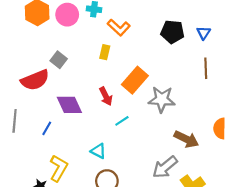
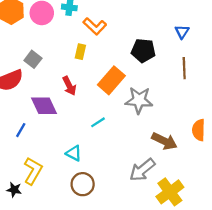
black pentagon: (172, 32) -> (143, 51), moved
red arrow: (106, 96) -> (69, 86), moved

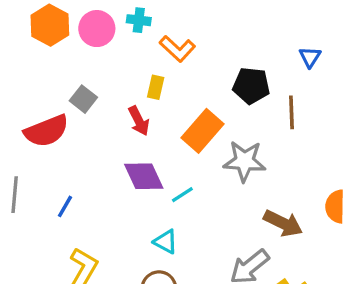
brown line: (184, 68) -> (292, 112), moved
red arrow: (69, 86) -> (139, 121), moved
purple diamond: (44, 106) -> (144, 176), moved
cyan triangle: (74, 153) -> (166, 242), moved

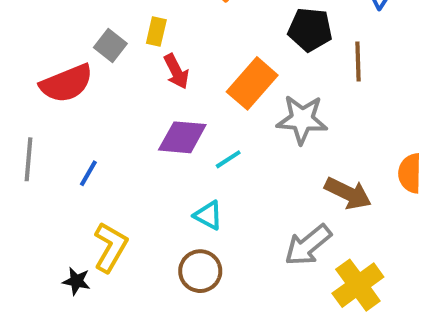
yellow rectangle: (156, 87) -> (156, 32), moved
purple diamond: (144, 176) -> (182, 137), turned -60

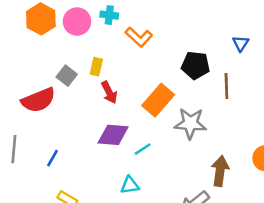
brown arrow: (348, 193) -> (220, 171), turned -108
cyan triangle: (208, 215) -> (130, 185), turned -36

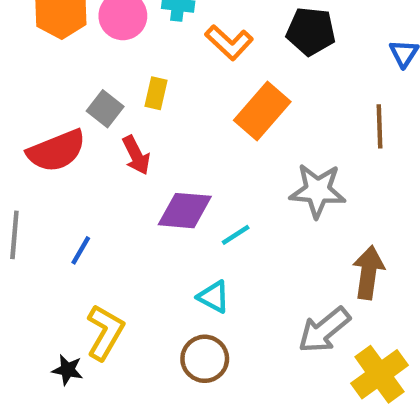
black pentagon: (196, 65) -> (311, 31), moved
red arrow: (109, 92) -> (136, 155), moved
orange rectangle: (158, 100) -> (262, 111), moved
cyan triangle: (130, 185) -> (214, 297), turned 36

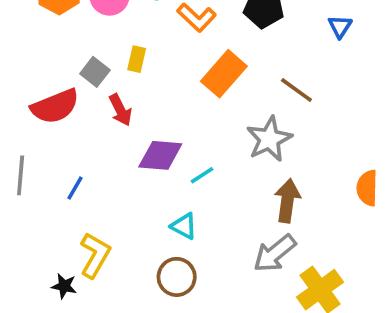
brown line: (380, 126) -> (296, 90), moved, turned -52
gray star: (318, 191) -> (269, 139), turned -30
brown arrow: (368, 272) -> (287, 201), moved

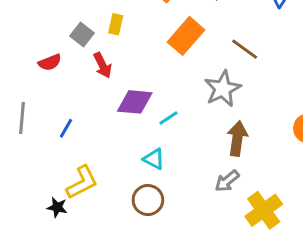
red semicircle: (55, 106) -> (50, 62), size x0.6
gray arrow: (275, 253) -> (227, 181), size x0.7
yellow L-shape: (95, 255) -> (82, 182), turned 33

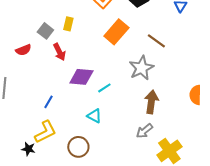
blue line: (66, 128) -> (48, 102), moved
brown circle: (148, 200) -> (78, 147), moved

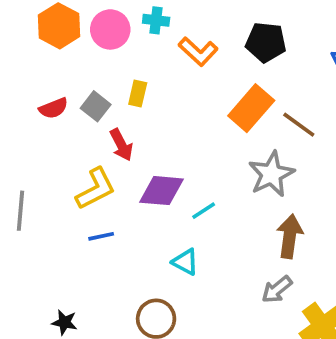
orange rectangle: (116, 32) -> (251, 108), moved
red semicircle: (23, 50) -> (54, 108), moved
blue line: (48, 102) -> (101, 236), turned 48
yellow L-shape: (45, 132) -> (96, 189), moved

